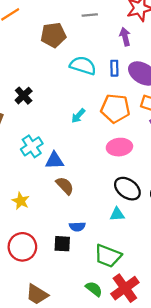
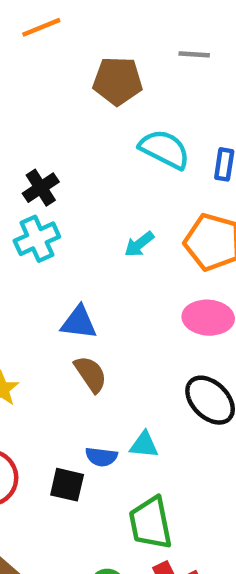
cyan cross: (32, 146) -> (37, 239), moved
cyan triangle: (117, 214) -> (144, 445), moved
green trapezoid: (108, 256) -> (150, 523), turned 48

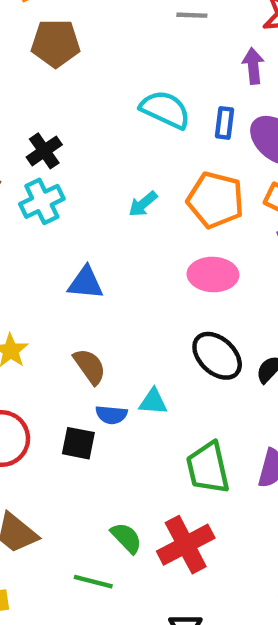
brown pentagon: (118, 81) -> (56, 43), moved
brown semicircle: (91, 374) -> (90, 366), moved
green trapezoid: (150, 523) -> (208, 468), moved

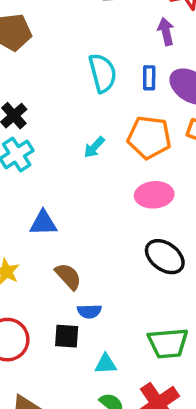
cyan semicircle: (165, 110) -> (103, 73), turned 57
blue triangle: (86, 283) -> (43, 223), moved
cyan triangle: (153, 402) -> (106, 364), moved
green trapezoid: (208, 468) -> (168, 343), turned -75

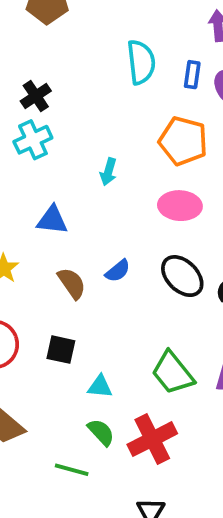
cyan arrow: (94, 147) -> (108, 172), moved, turned -35
blue semicircle: (89, 311) -> (118, 271), moved, turned -45
green trapezoid: (168, 343) -> (173, 373), turned 48

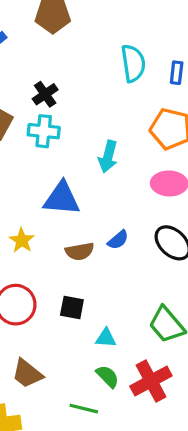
cyan cross: (33, 140) -> (44, 131), turned 32
cyan arrow: (108, 172) -> (108, 157), size x1.4
blue triangle: (52, 220) -> (62, 198), size x1.4
brown semicircle: (72, 283) -> (80, 251), turned 116

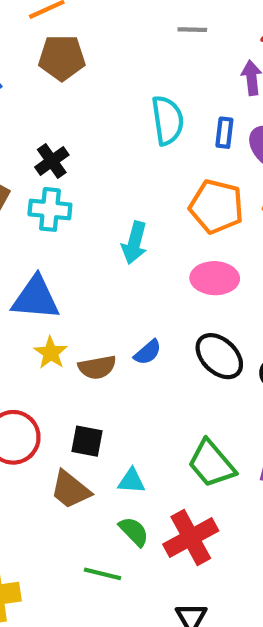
blue triangle: (62, 198) -> (36, 298), moved
yellow star: (22, 240) -> (51, 353), moved
brown trapezoid: (27, 374) -> (70, 490), moved

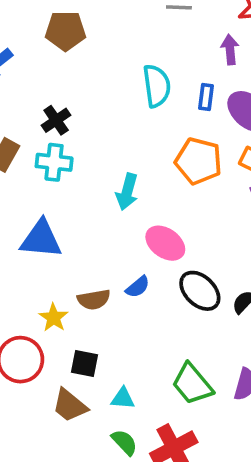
pink ellipse: (215, 278) -> (165, 243), moved, turned 33
yellow star: (51, 353) -> (54, 318), moved

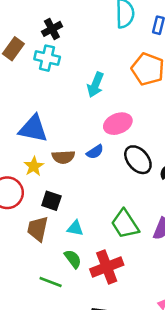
blue triangle: (41, 239) -> (33, 129), moved
pink ellipse: (165, 243) -> (118, 124), turned -64
brown trapezoid: (70, 405) -> (38, 229), turned 56

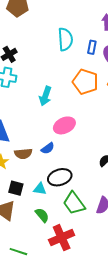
black ellipse: (138, 160) -> (60, 177), moved, turned -65
cyan triangle: (75, 228) -> (40, 189), moved
green semicircle: (73, 259) -> (42, 215), moved

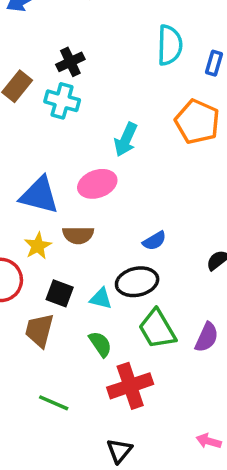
pink ellipse: (64, 125) -> (97, 184), moved
blue semicircle: (48, 148) -> (154, 241), moved

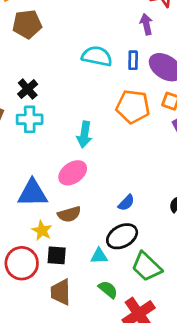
cyan semicircle: (170, 45) -> (97, 56), turned -64
black square: (60, 293) -> (57, 255), moved

